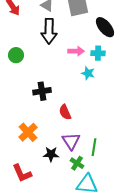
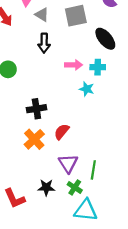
black arrow: (49, 31) -> (44, 43), size x0.7
red semicircle: (65, 112) -> (62, 132), turned 63
orange cross: (28, 132) -> (34, 139), moved
black star: (51, 154) -> (46, 187), moved

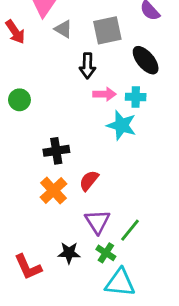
black arrow: (44, 43) -> (87, 66), moved
cyan star: (87, 89) -> (121, 125), size x1.5
green line: (93, 170) -> (130, 230), turned 30

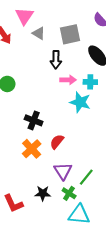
black cross: (56, 151) -> (34, 120), turned 30

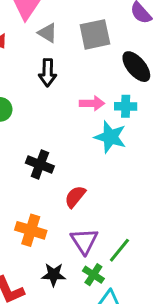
black arrow: (56, 60) -> (48, 73), moved
orange cross: (32, 149) -> (31, 230), moved, turned -30

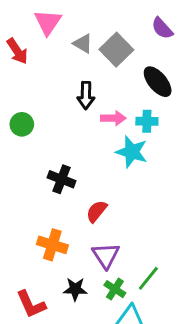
gray triangle: (48, 33) -> (83, 43), moved
gray square: (95, 34) -> (116, 50), turned -32
black arrow: (48, 73) -> (86, 95), moved
green line: (119, 250) -> (148, 278), moved

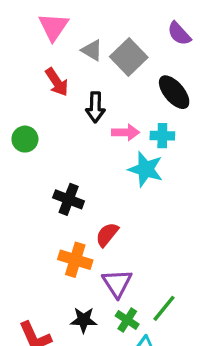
red arrow: (17, 51) -> (57, 82), moved
orange cross: (52, 245) -> (75, 260), moved

